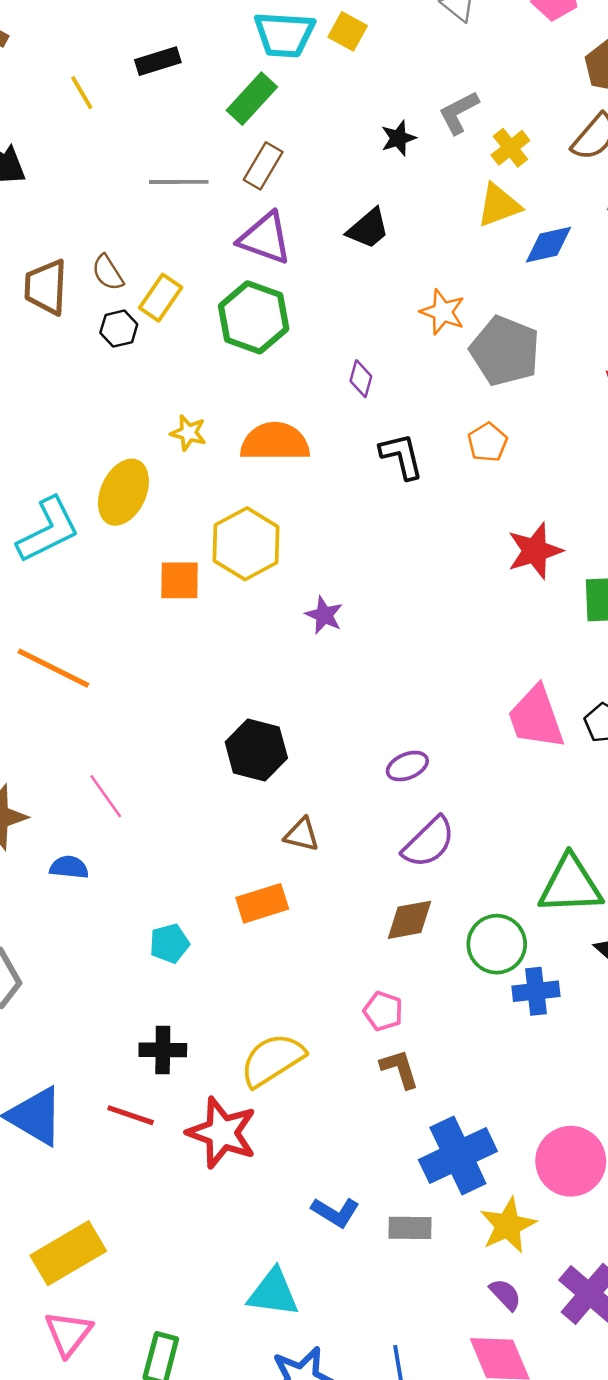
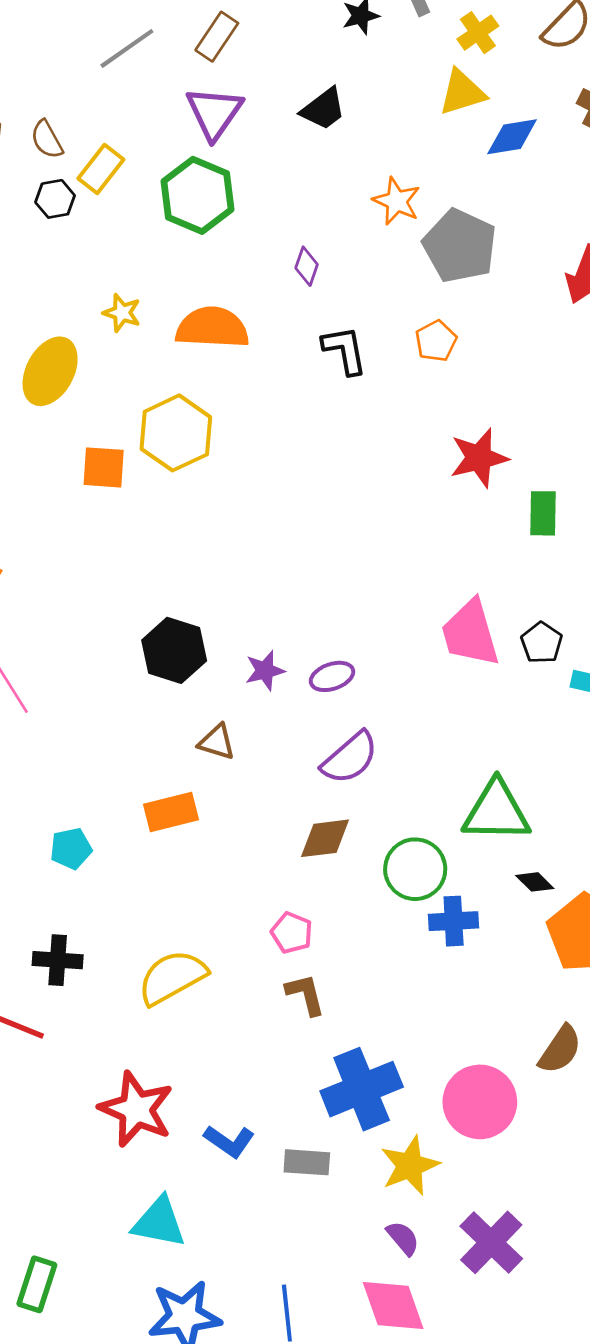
gray line: (179, 182) -> (127, 48), turned -38
purple triangle: (265, 238) -> (214, 113), turned 42
purple star: (324, 615) -> (265, 671), moved, turned 30
red star: (222, 1133) -> (136, 1109), moved

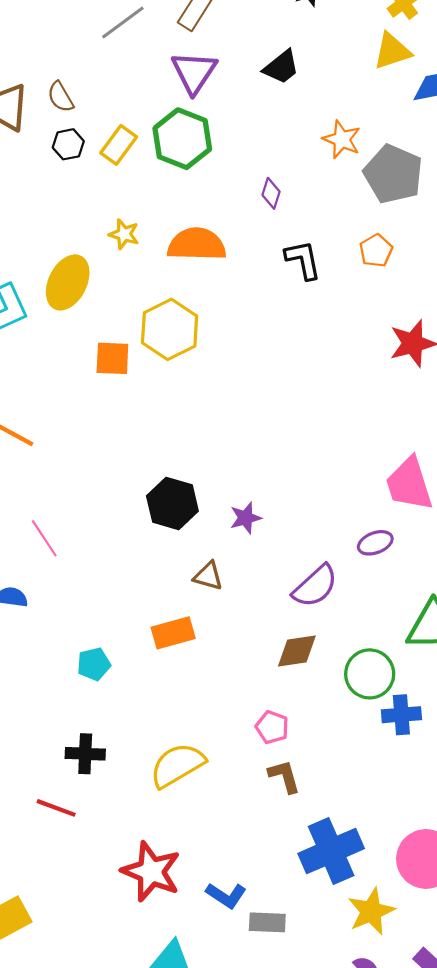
yellow rectangle: (101, 169) -> (119, 145), moved
purple ellipse: (332, 676) -> (375, 543), moved
gray rectangle: (307, 1162) -> (267, 922), moved

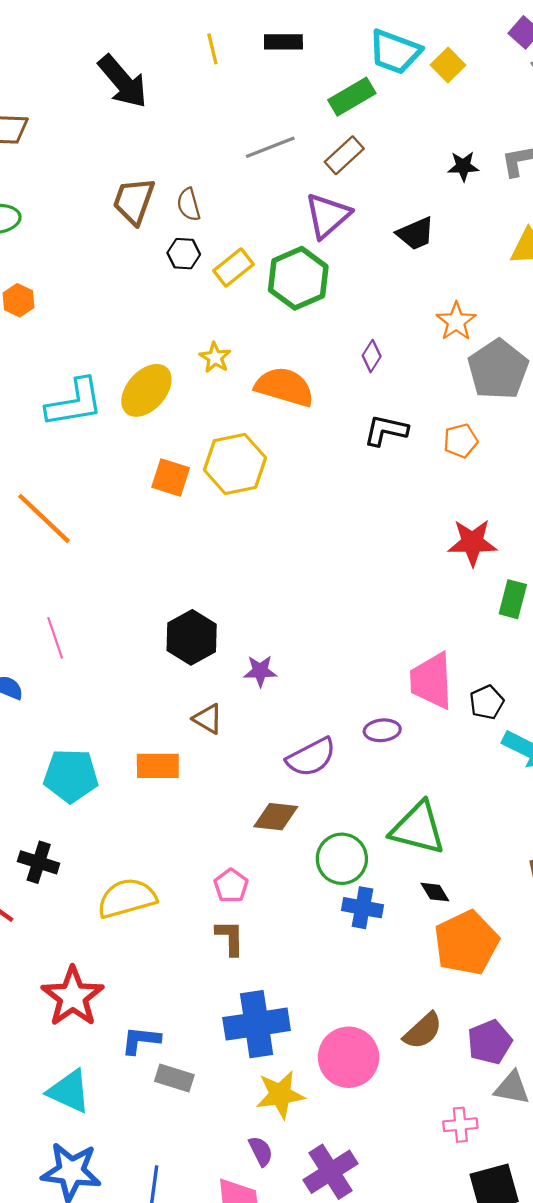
black L-shape: (303, 260) -> (386, 430), turned -81
cyan pentagon: (94, 664) -> (71, 776), size x1.6
blue L-shape: (226, 895) -> (141, 1040), turned 138

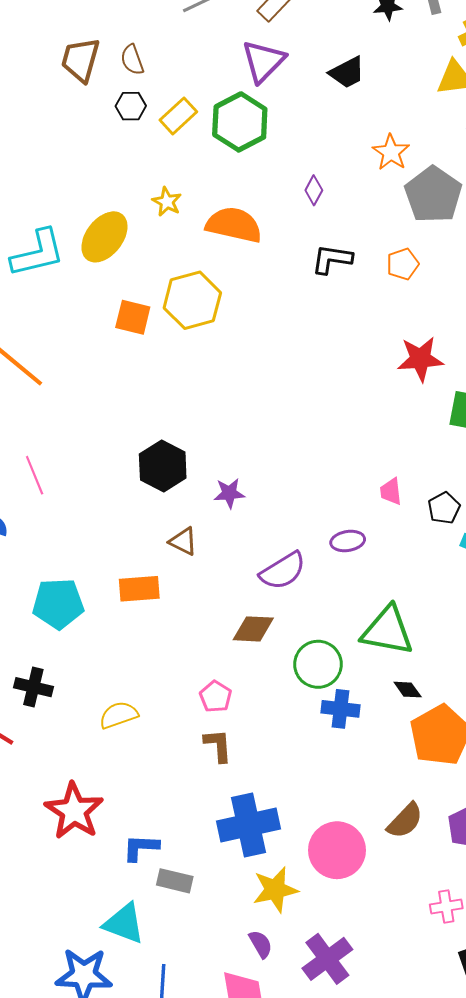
pink trapezoid: (431, 681) -> (391, 491), size x0.5
yellow semicircle: (127, 898) -> (119, 715), size x0.7
cyan triangle: (69, 1091) -> (124, 923), moved

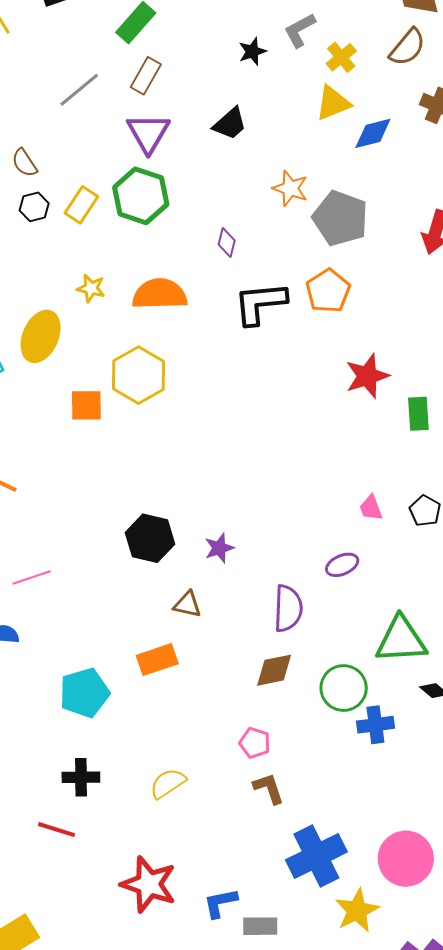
black L-shape: (332, 259) -> (260, 303), size x1.4
orange pentagon: (403, 264) -> (328, 291), size x1.4
pink line: (35, 475) -> (32, 577), turned -72
purple semicircle: (283, 571) -> (288, 608), turned -42

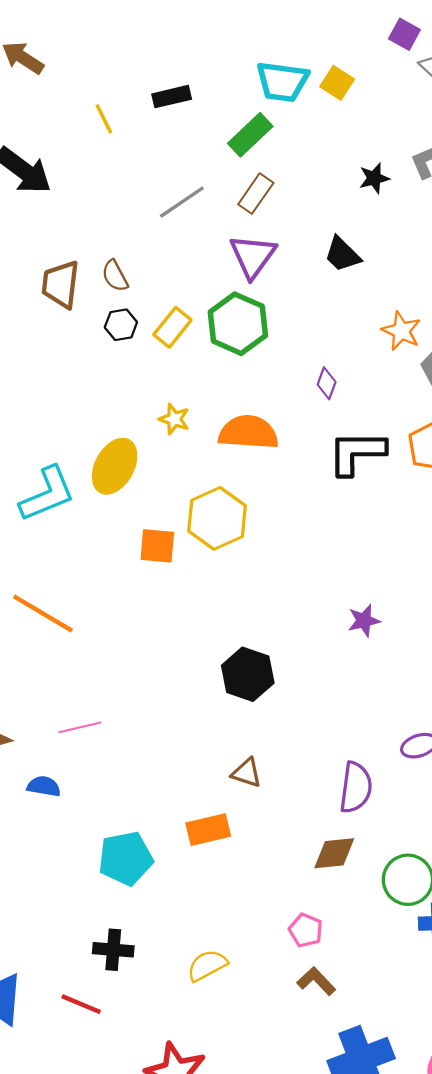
black trapezoid: (230, 124) -> (342, 254), turned 81
black hexagon: (150, 538) -> (248, 674), moved
purple star: (219, 548) -> (364, 621), moved
brown L-shape: (269, 788) -> (316, 981), turned -30

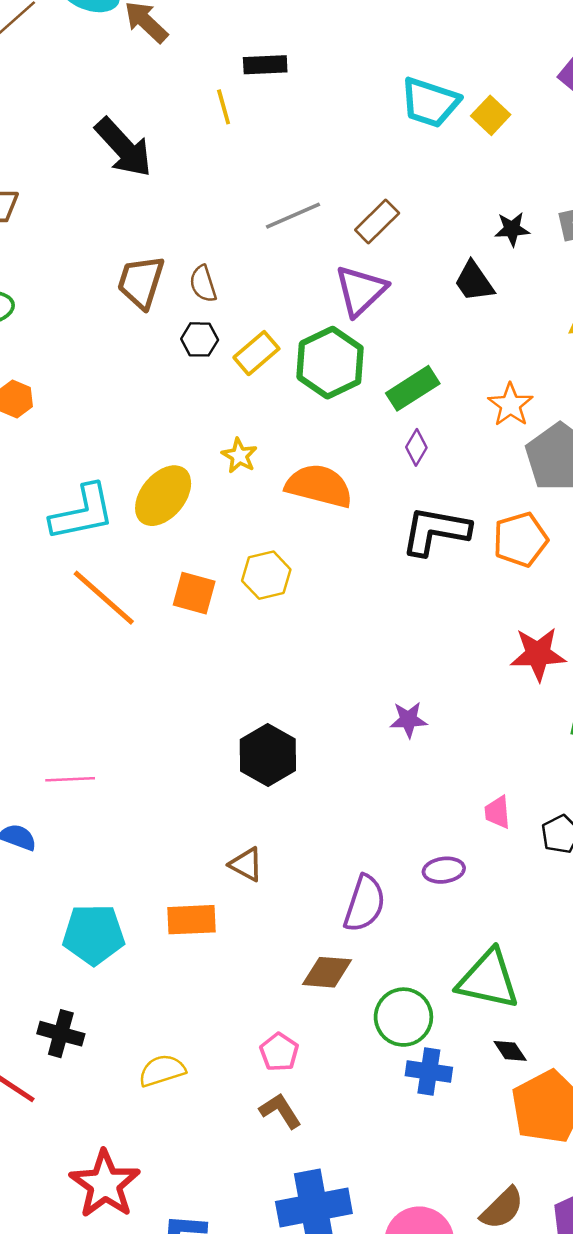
black rectangle: (172, 97) -> (265, 65), moved
green rectangle: (250, 135) -> (413, 388), moved
black trapezoid: (342, 254) -> (474, 282), moved
yellow hexagon: (217, 518) -> (266, 575), size x0.7
orange line: (43, 614) -> (104, 598), moved

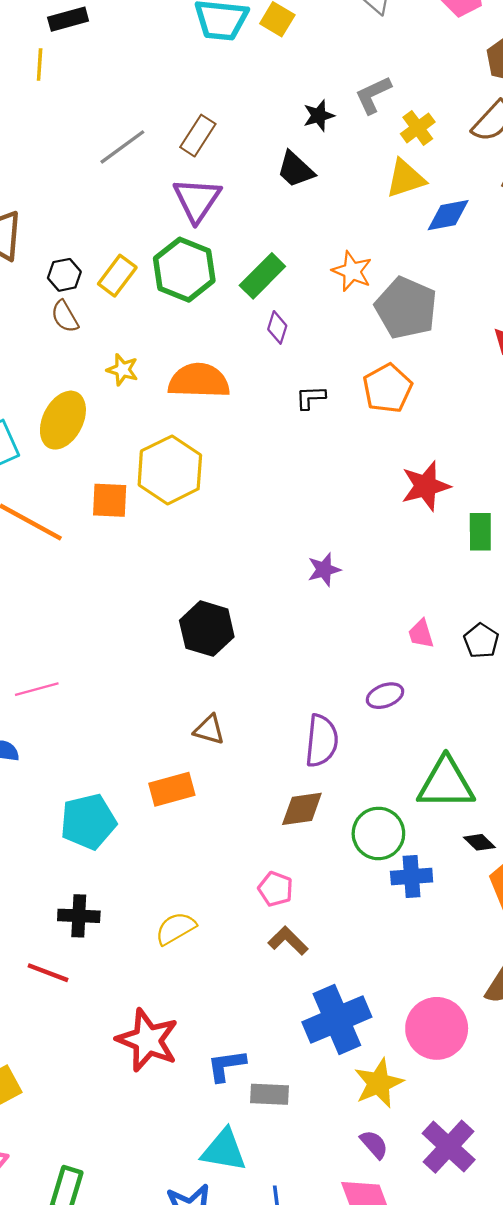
yellow line: (224, 107) -> (40, 64), turned 32
brown semicircle: (203, 284) -> (65, 316), moved
black L-shape: (435, 531) -> (311, 398), size x0.5
yellow hexagon: (266, 575) -> (170, 470), size x1.5

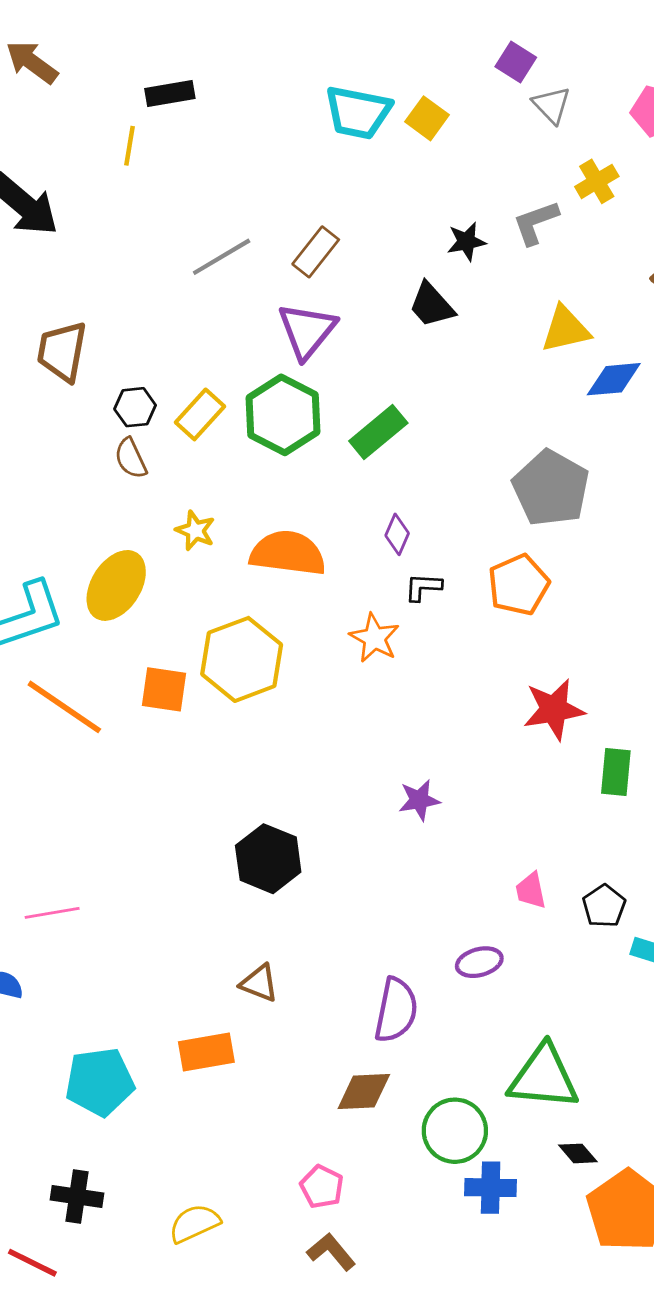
yellow cross: (418, 128) -> (597, 181), moved
orange star: (352, 271) -> (374, 638), moved
purple diamond: (277, 327) -> (397, 534), moved

